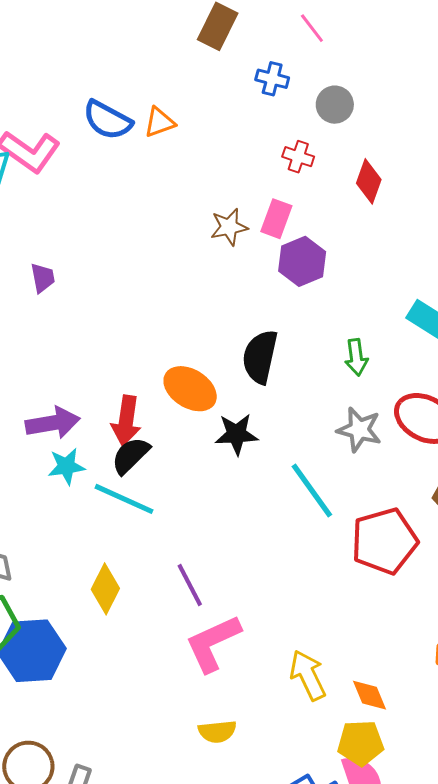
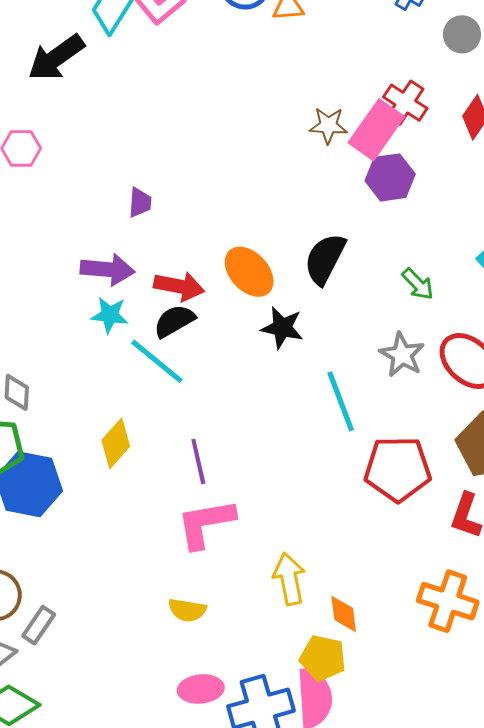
red cross: (298, 157) -> (405, 103), moved, size x1.4
pink rectangle: (276, 219) -> (376, 130), size x1.5
purple trapezoid: (43, 278) -> (140, 203), moved
green arrow: (356, 357) -> (418, 284), turned -51
red arrow: (126, 421) -> (179, 286), turned -102

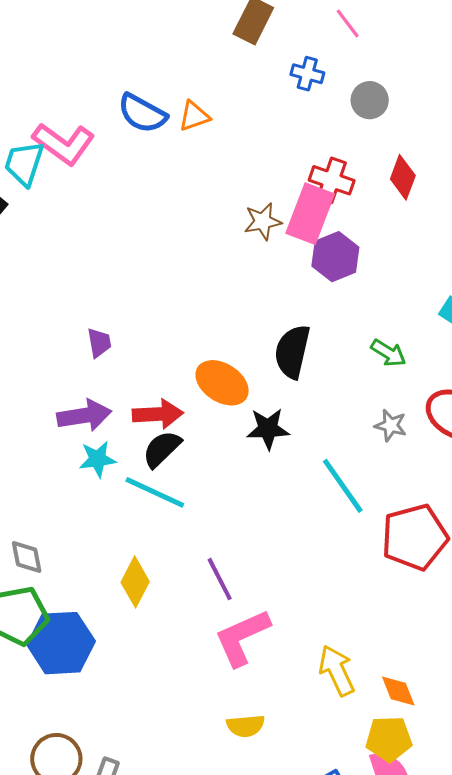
gray star: (402, 355) -> (391, 425), size x0.7

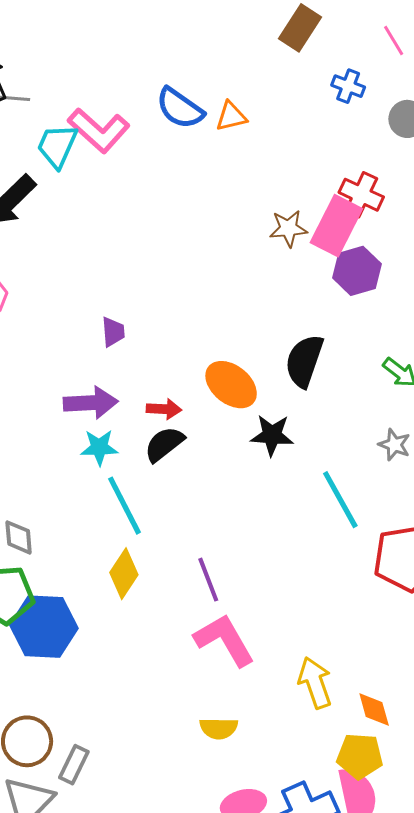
red arrow: (158, 414) -> (164, 409), size x0.7
cyan line: (155, 492) -> (124, 506), moved, turned 32
pink L-shape: (242, 637) -> (224, 640), turned 78

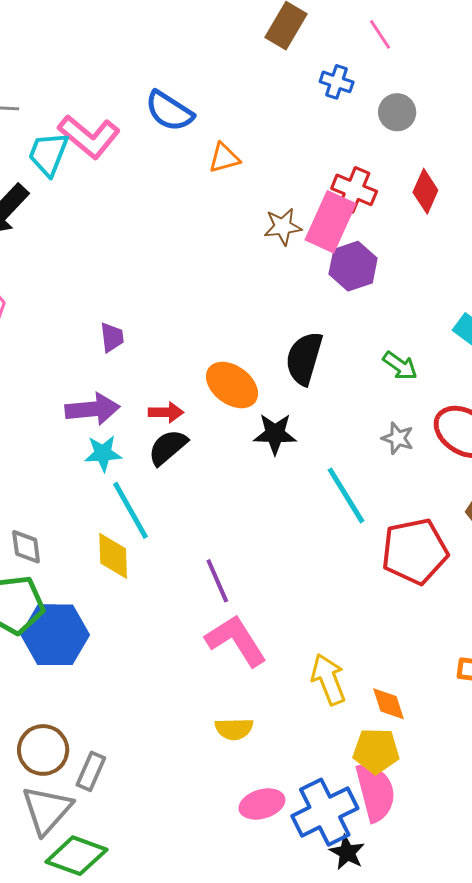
orange triangle: (231, 116) -> (224, 158), moved
yellow diamond: (124, 574) -> (113, 556), moved, turned -33

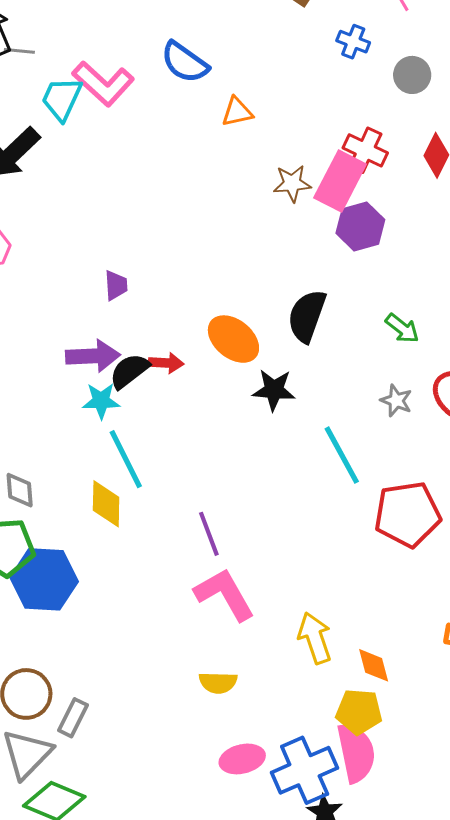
black semicircle: (168, 447) -> (129, 371), moved

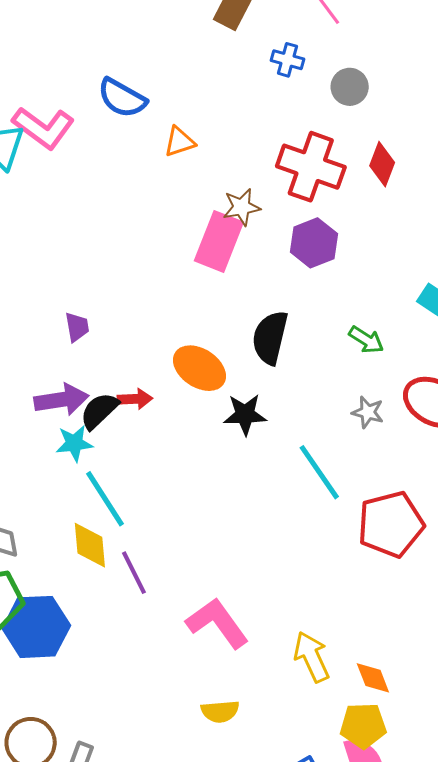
red cross: (365, 150) -> (311, 167), size x1.5
pink rectangle: (340, 181) -> (219, 241), moved
purple line: (209, 534) -> (134, 573), moved

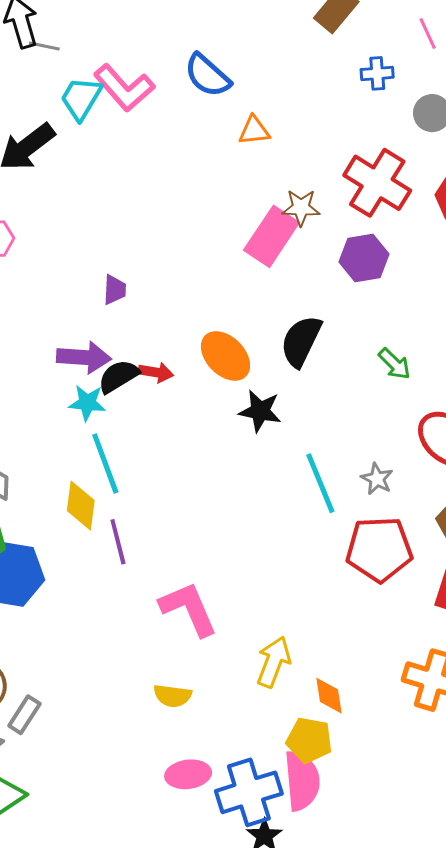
blue cross: (287, 60) -> (377, 73), turned -32
gray star: (368, 412) -> (377, 479), moved
yellow arrow: (312, 657) -> (274, 662), turned 33

